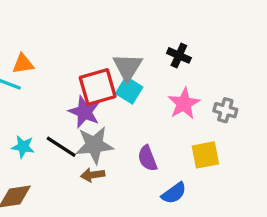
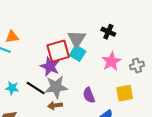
gray cross: (225, 110) -> (137, 65), turned -32

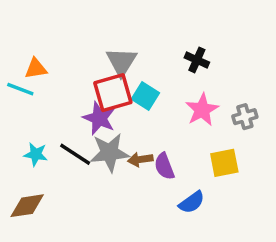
gray triangle: (77, 39) -> (121, 62), moved
brown arrow: (55, 105) -> (140, 159), moved

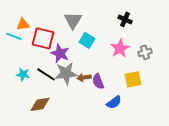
black cross: (197, 60) -> (125, 19), moved
red square: (113, 93) -> (43, 38), moved, turned 30
brown diamond: (27, 206) -> (40, 104), moved

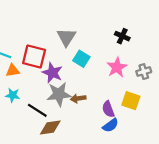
orange triangle: (23, 24) -> (13, 71), moved
black line: (46, 74) -> (37, 110), moved
yellow square: (133, 79) -> (131, 101), turned 30
purple semicircle: (98, 81) -> (108, 109), moved
brown diamond: (40, 104) -> (50, 127), moved

